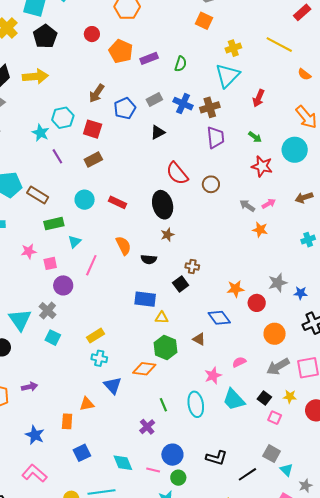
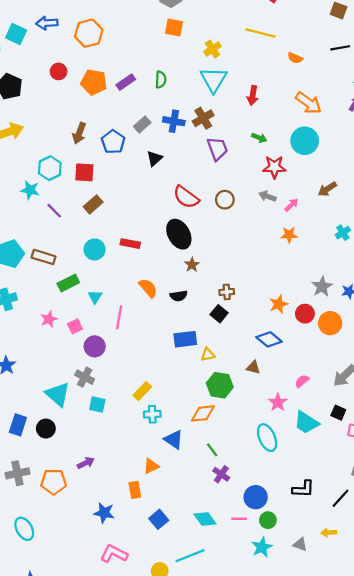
gray arrow: (247, 206) -> (267, 196), moved
orange circle: (275, 334) -> (330, 323), moved
green line: (163, 405) -> (212, 450), moved

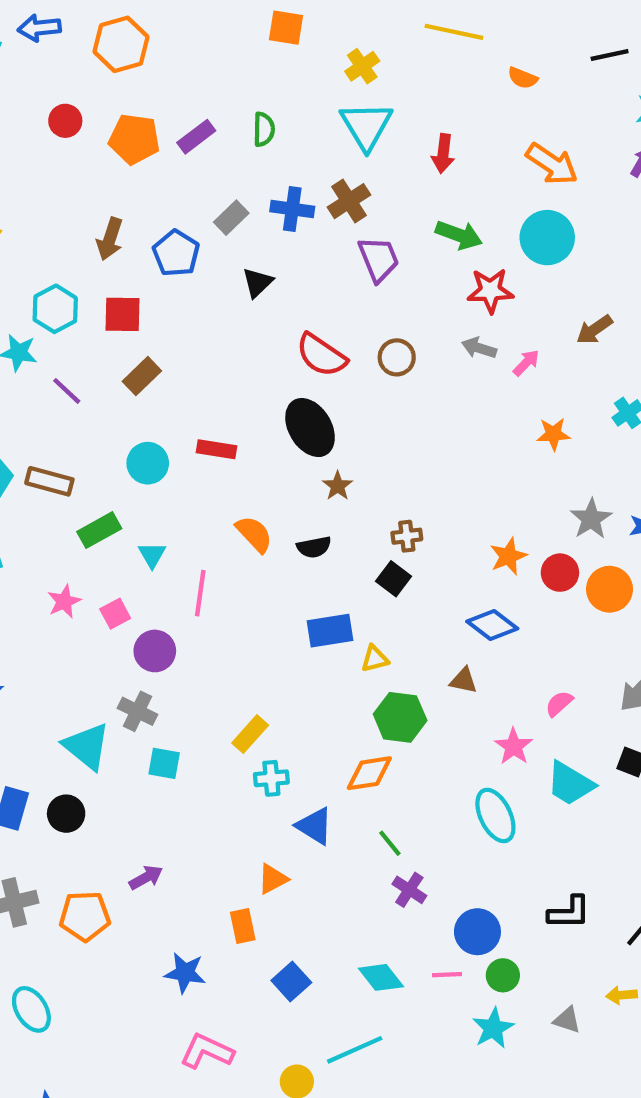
green arrow: (259, 138) -> (459, 235), size x1.5
orange star: (289, 235) -> (553, 434), moved

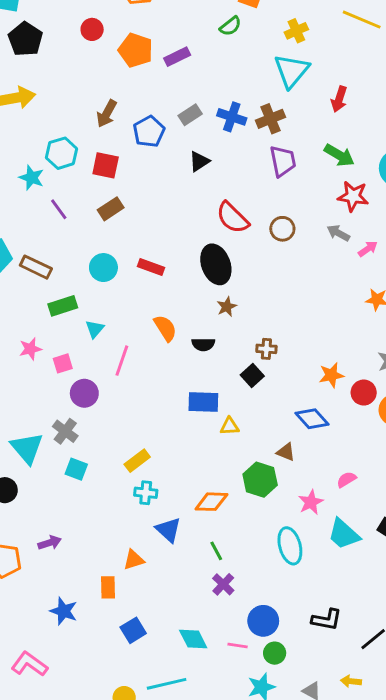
green semicircle: (264, 129) -> (230, 26), moved, turned 40
green hexagon: (400, 717) -> (260, 480), moved
pink L-shape: (207, 1051) -> (29, 664), moved

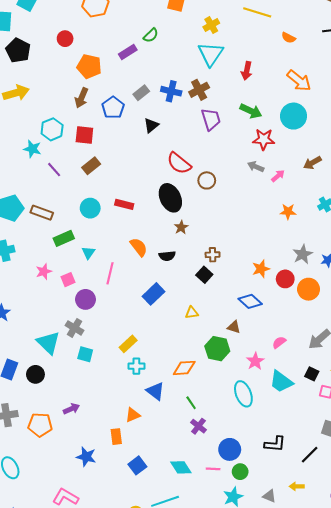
green semicircle: (230, 26) -> (151, 35), moved
orange pentagon: (136, 50) -> (89, 66), moved
brown circle: (282, 229) -> (207, 180), moved
blue rectangle: (203, 402) -> (154, 294), moved, turned -40

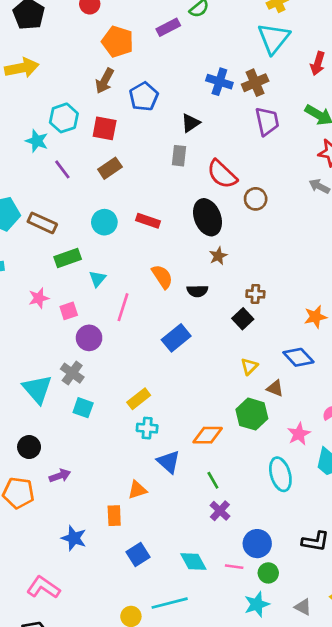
gray rectangle: (141, 93) -> (179, 156), moved, turned -49
yellow triangle: (192, 313) -> (249, 366), moved, turned -40
black circle: (35, 374) -> (29, 447), moved

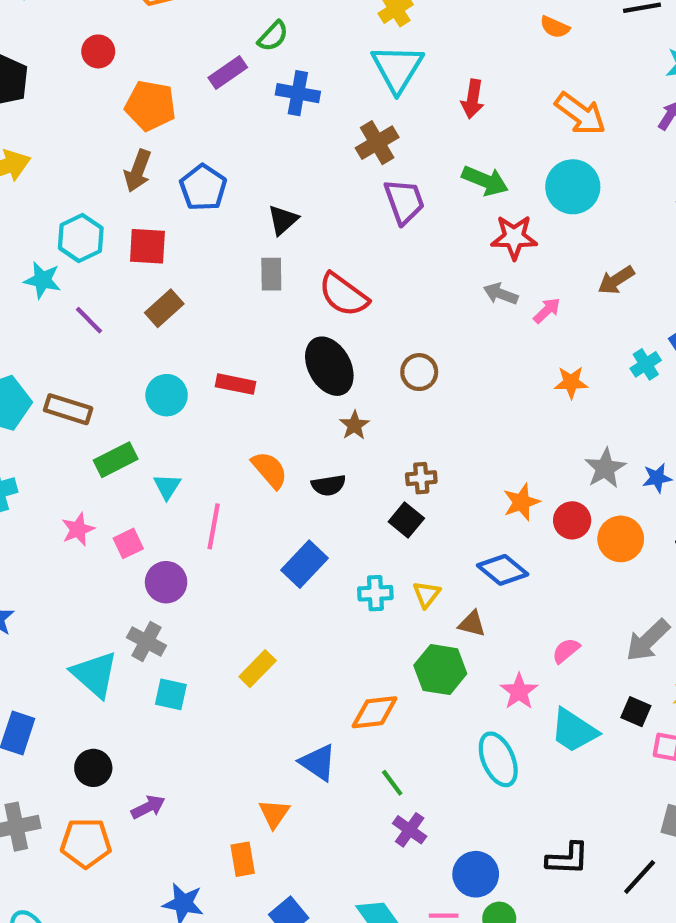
blue cross: (219, 82) -> (298, 93), moved
brown circle: (256, 199) -> (419, 372), moved
cyan cross: (147, 428) -> (375, 593), moved
orange triangle: (137, 490) -> (274, 814), turned -30

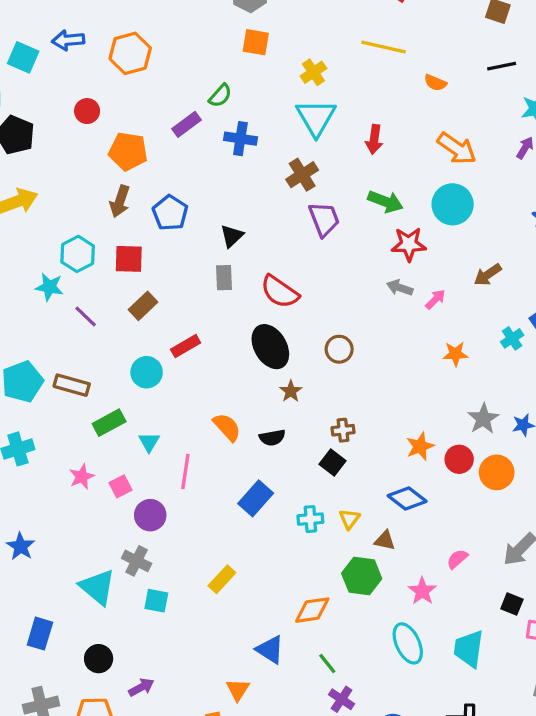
red rectangle: (236, 384) -> (186, 346), moved, turned -40
cyan trapezoid: (574, 731) -> (469, 649), moved, turned 66

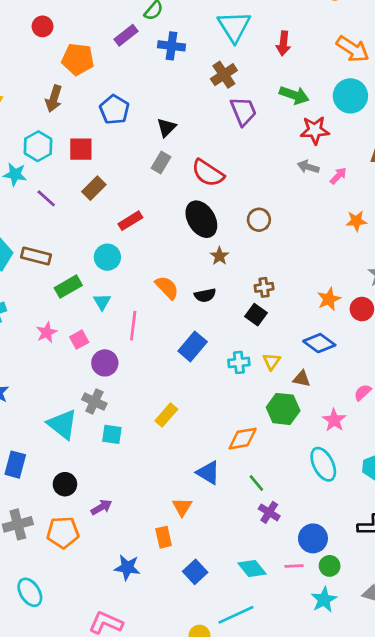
brown arrow: (120, 201) -> (54, 99), moved
gray rectangle: (224, 278) -> (161, 163), turned 35
cyan circle: (147, 372) -> (107, 257), moved

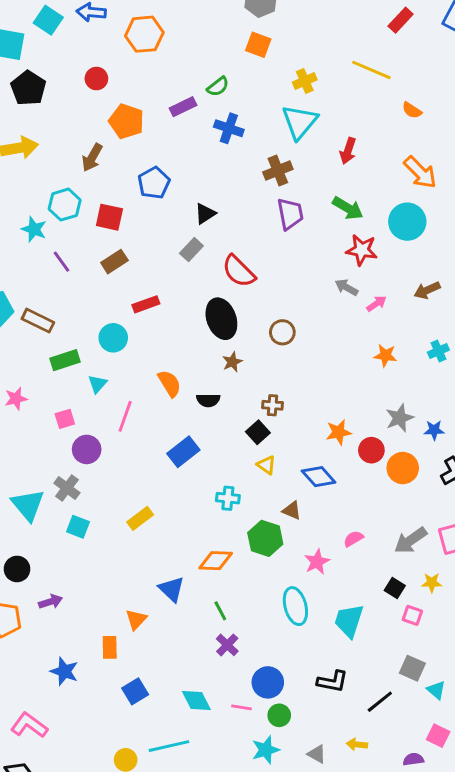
pink star: (47, 332) -> (16, 399), moved
yellow triangle: (272, 361) -> (266, 465), moved, turned -42
cyan cross: (239, 362) -> (228, 498), moved

